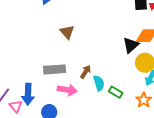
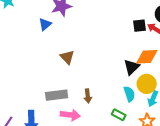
brown arrow: (86, 72) -> (88, 96), turned 144
cyan semicircle: (99, 83) -> (129, 94), moved

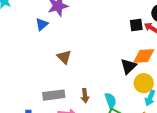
cyan semicircle: (129, 94) -> (111, 101), moved

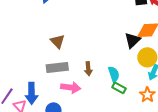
brown triangle: (64, 57) -> (58, 41), moved

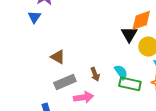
green rectangle: (119, 88) -> (130, 84), size x1.5

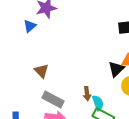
brown arrow: (95, 74) -> (87, 94), moved
gray rectangle: (65, 82) -> (53, 99), moved, turned 35

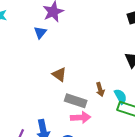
brown arrow: (87, 94) -> (100, 89), moved

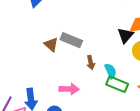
gray rectangle: (76, 101) -> (71, 40), moved

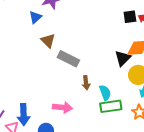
brown triangle: (51, 45) -> (48, 41), moved
green rectangle: (117, 84) -> (111, 106), turned -35

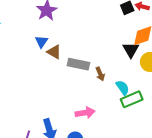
blue triangle: (35, 17) -> (41, 42), moved
brown arrow: (86, 83) -> (100, 74), moved

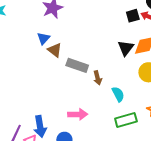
black triangle: (131, 50) -> (126, 48), moved
green rectangle: (132, 99) -> (126, 120), moved

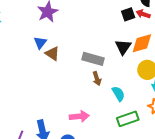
gray rectangle: (77, 65) -> (93, 59), moved

